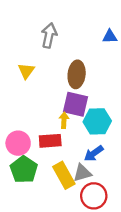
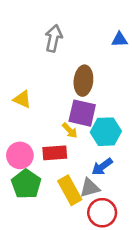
yellow triangle: (26, 71) -> (22, 99), moved, turned -42
yellow arrow: (64, 120) -> (70, 130), turned 133

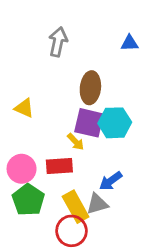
cyan hexagon: (106, 132) -> (115, 123), moved
red circle: (102, 213) -> (72, 231), moved

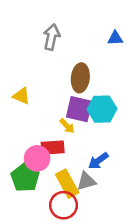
pink circle: (22, 169) -> (37, 158), moved

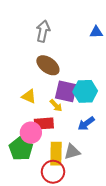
brown ellipse: (80, 78) -> (48, 65), moved, turned -60
yellow triangle: (21, 96) -> (29, 96), moved
blue arrow: (98, 161) -> (86, 124), moved
yellow rectangle: (67, 184) -> (56, 154), turned 30

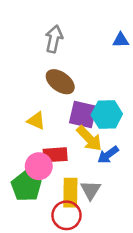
yellow arrow: (56, 105) -> (89, 138), moved, size x1.6
gray triangle: (72, 152) -> (90, 190), turned -42

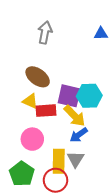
brown ellipse: (60, 82) -> (38, 77), moved
red rectangle: (55, 155) -> (46, 111), moved
blue arrow: (108, 155) -> (79, 135), moved
green pentagon: (26, 186) -> (22, 174), moved

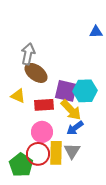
gray arrow: (45, 33) -> (28, 54), moved
yellow triangle: (30, 101) -> (18, 96), moved
pink circle: (32, 139) -> (42, 132), moved
red circle: (56, 180) -> (38, 154), moved

